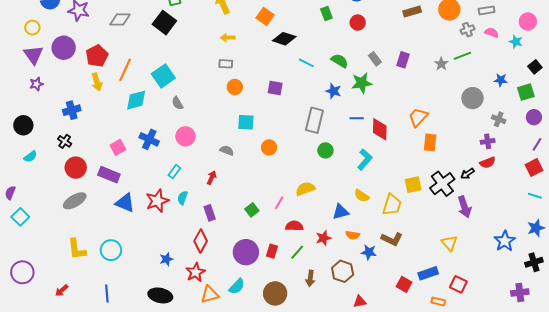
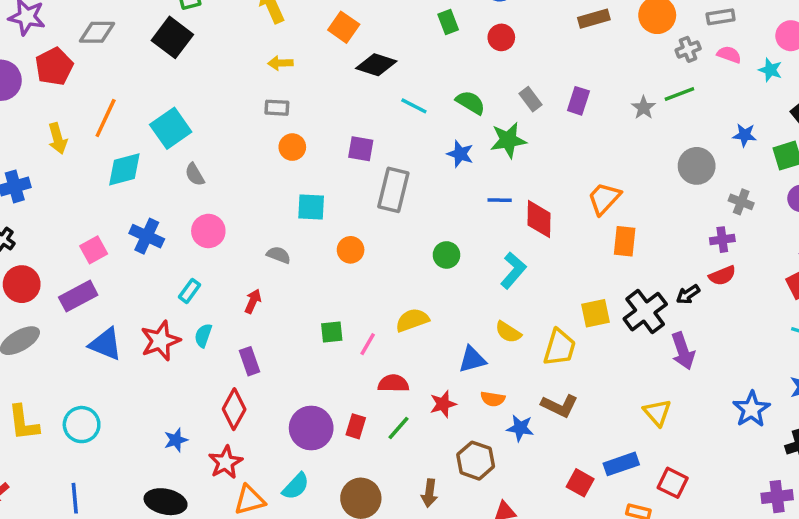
red pentagon: (97, 56) -> (54, 67), moved
gray rectangle: (314, 120) -> (393, 190), moved
purple rectangle: (109, 175) -> (78, 296), turned -50
green square: (252, 210) -> (332, 332), moved, turned 32
brown arrow: (310, 278) -> (429, 493), moved

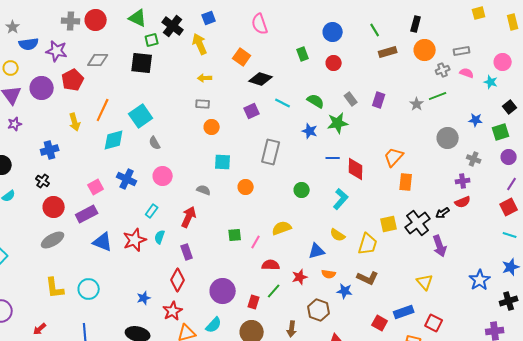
black square: (172, 37) -> (142, 63), turned -30
purple square: (361, 149) -> (252, 111), moved, turned -35
red arrow: (253, 301) -> (189, 217), size x1.5
red rectangle: (356, 426) -> (254, 302), moved

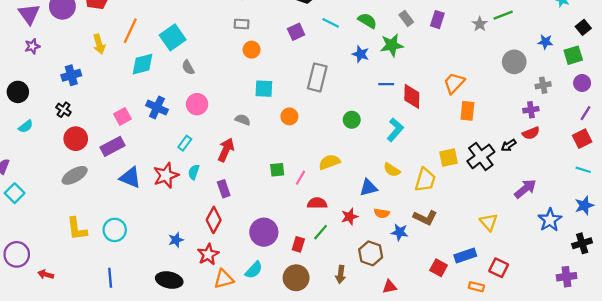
gray cross: (474, 159) -> (543, 85), turned -32
purple arrow: (440, 246) -> (525, 189), moved, turned -110
red arrow: (40, 329) -> (46, 274), moved, turned 56

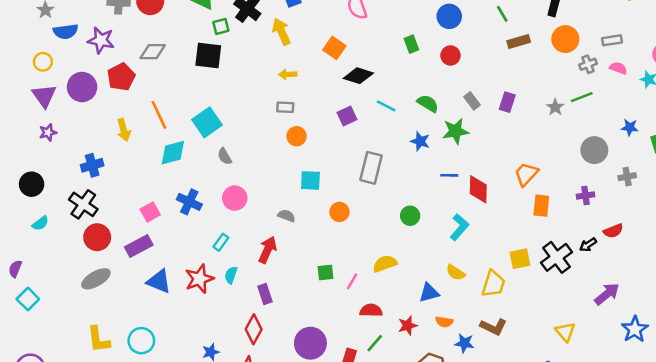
orange line: (130, 31) -> (159, 115), turned -50
black cross: (63, 110) -> (83, 204), size x1.6
purple cross: (531, 110) -> (586, 196), moved

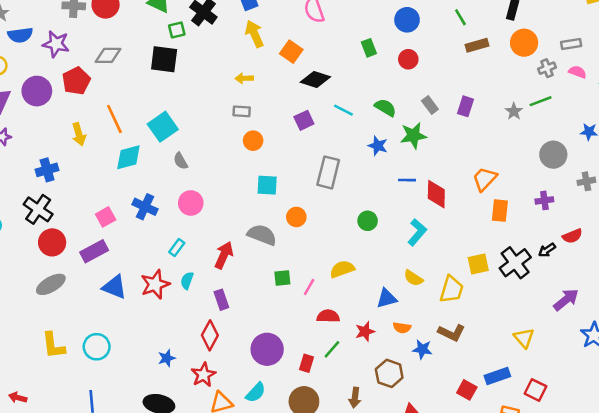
yellow arrow: (281, 31) -> (254, 34), moved
gray semicircle: (286, 216) -> (262, 235), moved, size x1.6

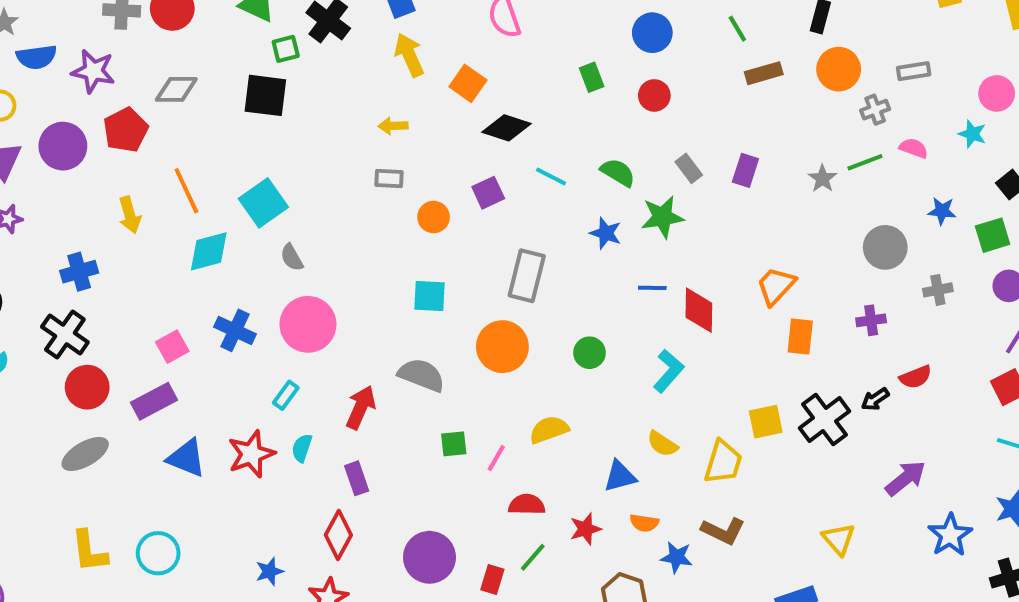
pink semicircle: (577, 72) -> (914, 148), moved
orange circle: (253, 141) -> (434, 217), moved
pink circle: (191, 203) -> (308, 324), size x1.4
orange circle: (296, 217) -> (502, 347), moved, size x1.6

